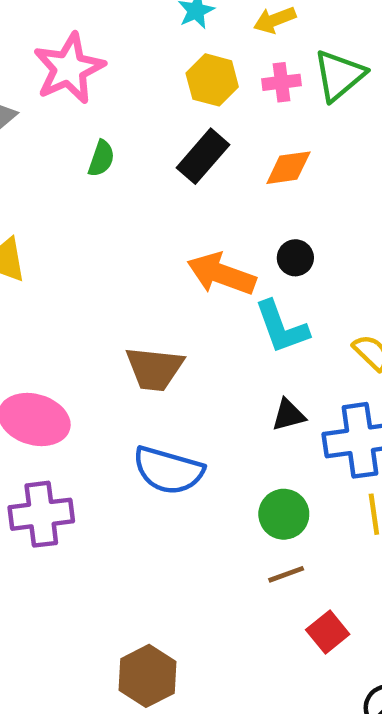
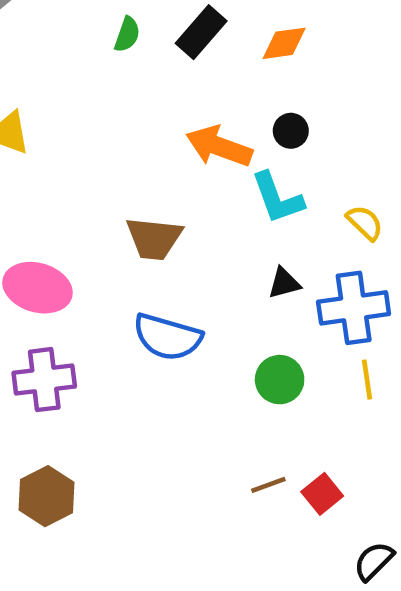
green semicircle: (101, 158) -> (127, 34), moved
brown line: (286, 574) -> (268, 485), moved
brown hexagon: (148, 676) -> (46, 496), moved

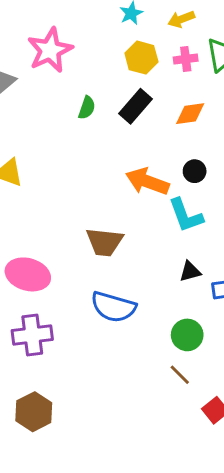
brown line: (268, 485) -> (180, 375), moved, turned 65

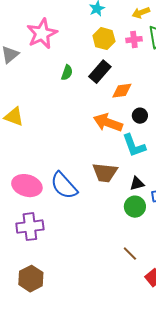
yellow arrow: (181, 19) -> (141, 13), moved
orange diamond: (190, 114) -> (122, 91), moved
brown trapezoid: (105, 242) -> (105, 173), moved
blue semicircle: (113, 307) -> (64, 186), moved, turned 32
green circle: (187, 335) -> (135, 207), moved

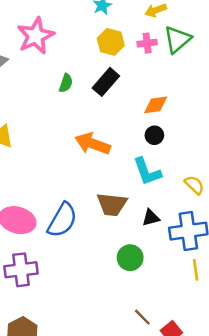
orange diamond: (122, 91) -> (156, 105), moved
orange arrow: (108, 123) -> (93, 144), moved
blue semicircle: (64, 186) -> (62, 220), turned -108
green circle: (135, 207) -> (130, 258), moved
brown line: (130, 254) -> (142, 317), moved

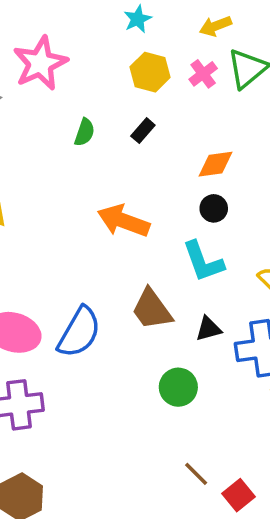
pink cross: (147, 43) -> (203, 74), turned -30
black rectangle: (106, 82) -> (143, 131), size x0.6
brown trapezoid: (112, 204) -> (152, 309), turned 48

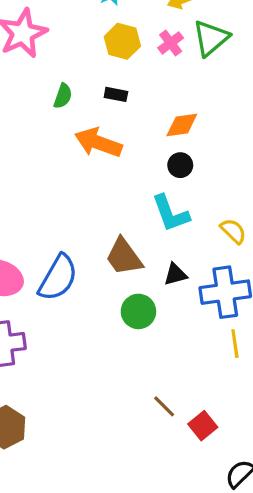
black rectangle: (143, 131) -> (116, 94), turned 60
orange arrow: (123, 221) -> (98, 143), moved
green circle: (178, 387) -> (138, 311), moved

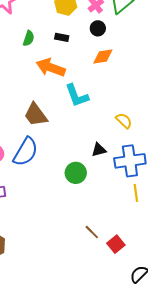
black circle: (180, 165) -> (98, 28), moved
cyan L-shape: (171, 213) -> (77, 96), moved
yellow semicircle: (233, 231) -> (124, 121), moved
brown trapezoid: (124, 257) -> (36, 115), moved

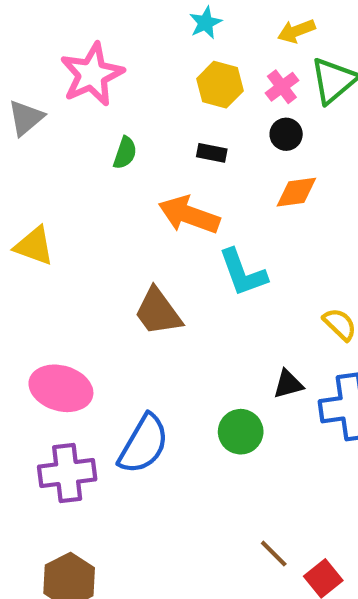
green semicircle: (29, 38) -> (125, 153), moved
blue semicircle: (26, 152) -> (144, 444), moved

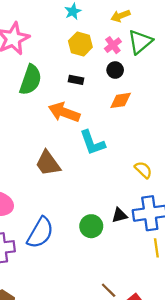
green semicircle: (125, 153) -> (31, 80), size x1.8
black triangle: (288, 384) -> (119, 215), moved

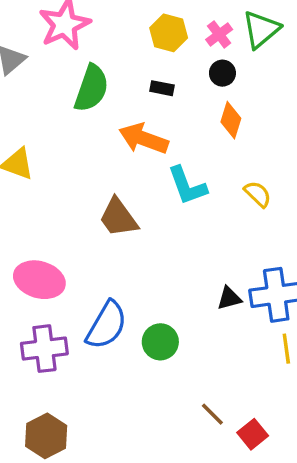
orange diamond: (121, 100) -> (231, 120), turned -65
yellow semicircle: (143, 170) -> (258, 194), moved
green circle: (91, 226) -> (160, 342), moved

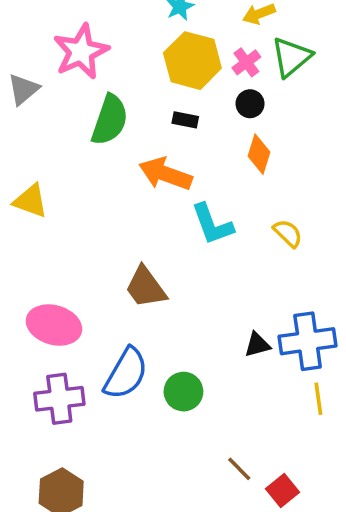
yellow hexagon: (169, 33) -> (192, 61), size x1.4
brown trapezoid: (118, 218) -> (146, 287), moved

